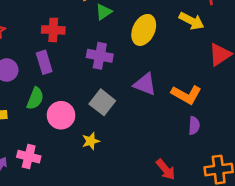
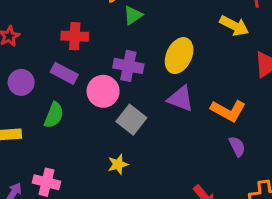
yellow ellipse: (144, 30) -> (179, 56), moved
purple rectangle: (44, 62) -> (64, 73), turned -45
pink circle: (61, 115) -> (103, 91), moved
purple semicircle: (194, 126) -> (237, 146), turned -30

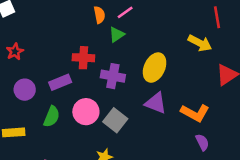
red cross: (75, 36) -> (83, 58), moved
purple rectangle: (64, 73) -> (60, 82), turned -50
pink circle: (103, 91) -> (86, 112), moved

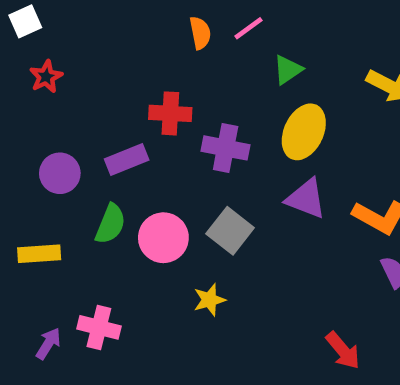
green triangle: (117, 34) -> (288, 70), moved
red star: (15, 52) -> (46, 77), moved
pink circle: (86, 112) -> (163, 238), moved

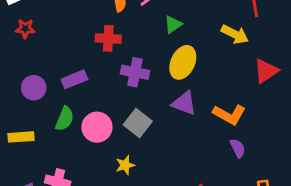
red star: (46, 77) -> (25, 29), turned 30
red cross: (170, 113) -> (108, 38), moved

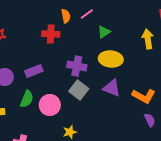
yellow arrow: (235, 34) -> (148, 39), turned -126
red cross: (108, 38) -> (51, 34), moved
yellow ellipse: (183, 62) -> (111, 59), turned 70
gray square: (138, 123) -> (79, 90), moved

